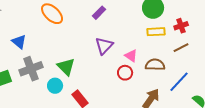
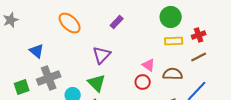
purple triangle: (104, 46) -> (102, 55), moved
green triangle: (66, 67) -> (97, 83), moved

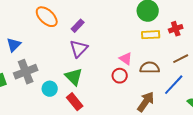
purple rectangle: (117, 22) -> (78, 26), moved
blue triangle: (37, 51) -> (14, 45), turned 35
brown line: (199, 57) -> (181, 59), moved

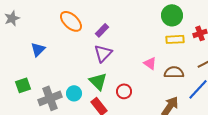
gray cross: (26, 72) -> (50, 98), moved
red circle: (120, 76) -> (124, 91), moved

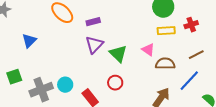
purple rectangle: (102, 30) -> (93, 22), turned 32
pink triangle: (150, 63) -> (148, 50), moved
green triangle: (98, 81) -> (118, 54), moved

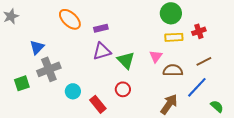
purple triangle: (94, 45) -> (102, 51), turned 30
pink triangle: (148, 50) -> (156, 56), turned 32
gray cross: (41, 90) -> (49, 69), moved

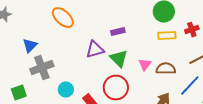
purple rectangle: (101, 28) -> (118, 32), moved
pink triangle: (156, 56) -> (145, 65), moved
green square: (22, 83) -> (19, 93), moved
red circle: (123, 89) -> (116, 88), size x1.6

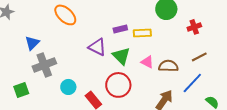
yellow rectangle: (167, 36) -> (142, 33), moved
purple triangle: (95, 50) -> (97, 47), turned 42
pink triangle: (145, 65) -> (147, 62), turned -40

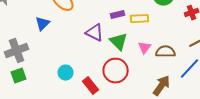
blue triangle: (32, 43) -> (43, 24), moved
pink triangle: (147, 62) -> (145, 48), turned 40
gray cross: (44, 65) -> (17, 51), moved

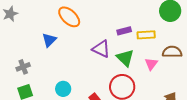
gray cross: (17, 51) -> (23, 67), size x0.6
brown semicircle: (166, 52) -> (172, 52), moved
cyan circle: (66, 73) -> (63, 89), moved

